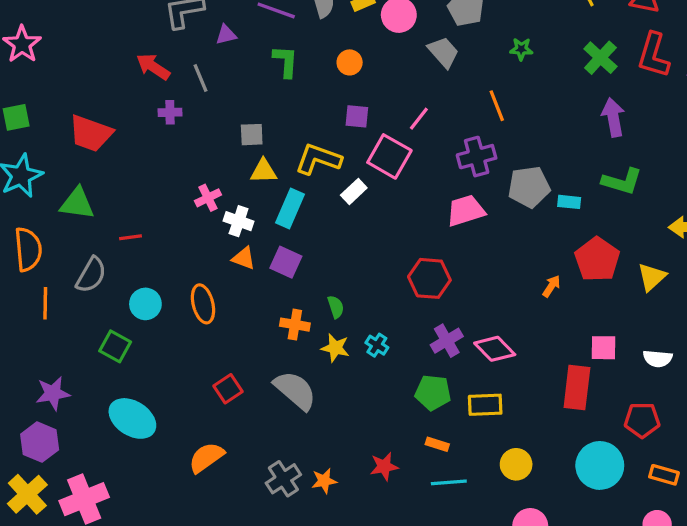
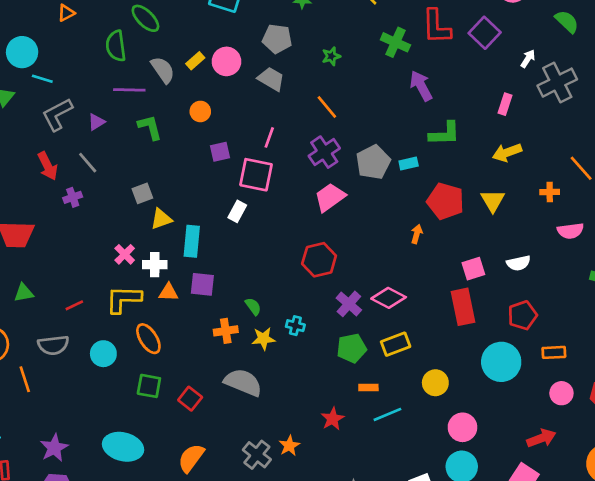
red arrow: (153, 67) -> (48, 166), turned -132
yellow L-shape: (318, 159) -> (123, 299), moved
green triangle: (77, 203) -> (24, 293), size x0.7
gray semicircle: (91, 275) -> (53, 345), turned 72
green square: (115, 346) -> (149, 386), moved

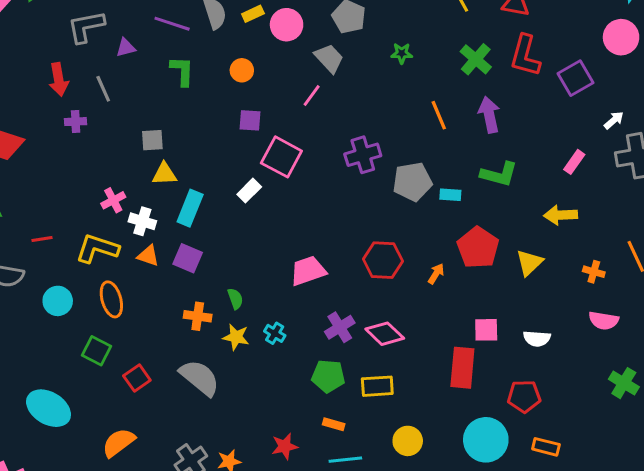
orange line: (327, 107) -> (439, 115), moved
pink line: (269, 137) -> (312, 96), moved
pink trapezoid: (330, 197) -> (308, 271), moved
red hexagon: (319, 260) -> (383, 260), moved

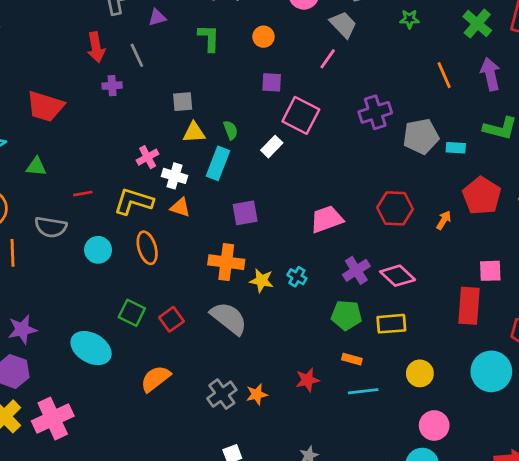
purple square: (188, 258) -> (245, 213), moved, turned -32
green semicircle: (235, 299) -> (231, 130), moved
orange cross: (198, 316) -> (226, 262), size x1.4
green square: (96, 351) -> (132, 313), moved

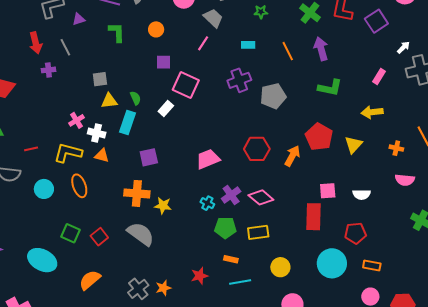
cyan rectangle: (456, 148) -> (248, 45), moved
orange arrow: (444, 220) -> (292, 156), size x1.5
cyan cross: (297, 277) -> (207, 203), moved

